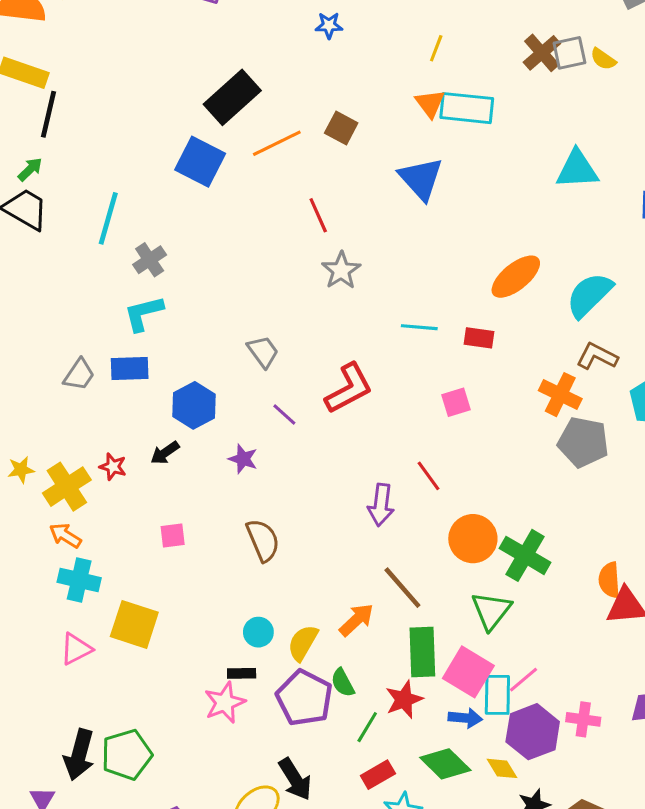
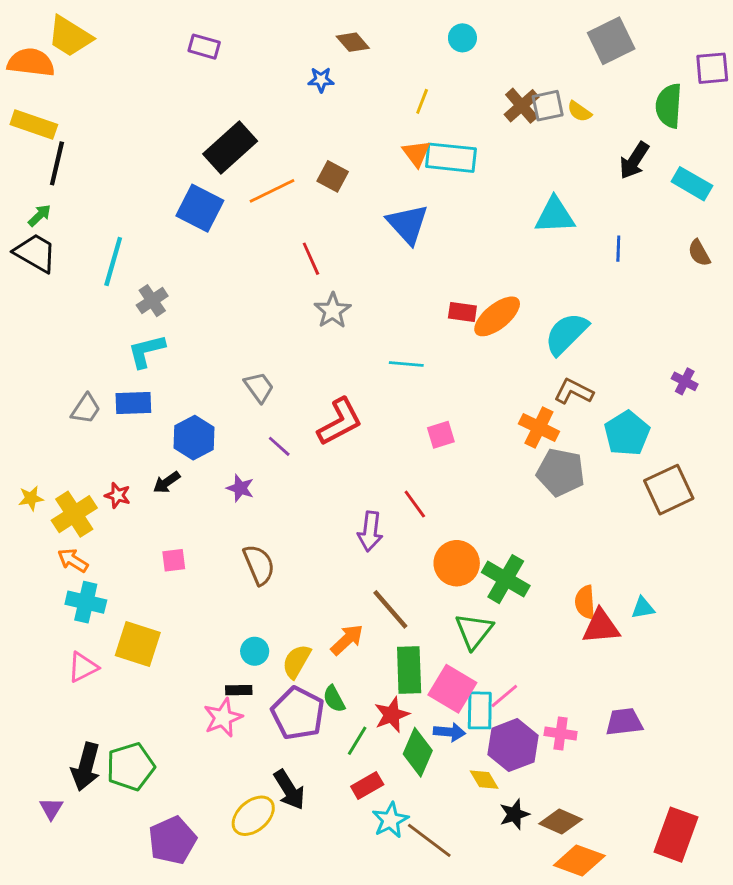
red rectangle: (479, 338) -> (462, 312), moved
green diamond: (445, 764) -> (418, 752), moved, turned 69

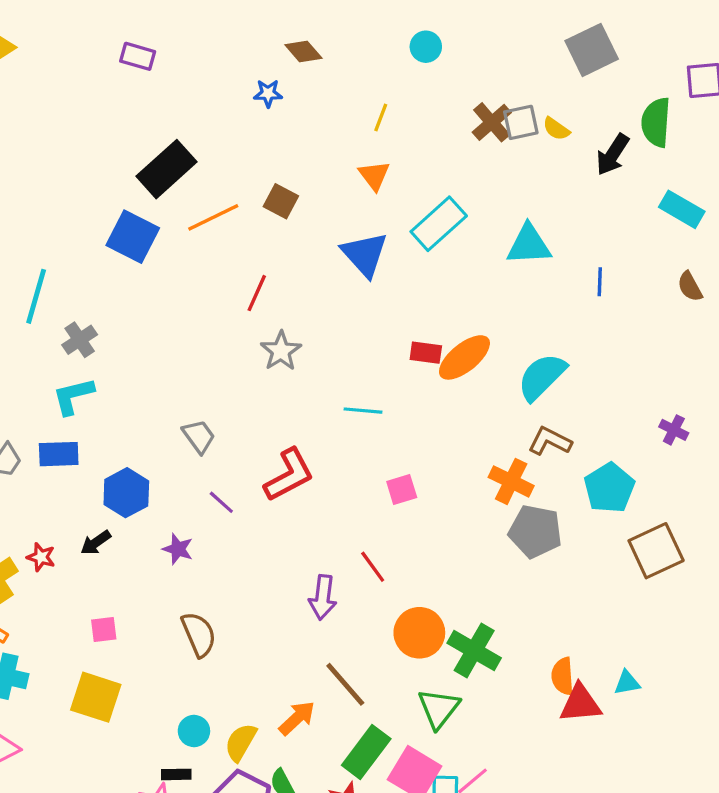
cyan rectangle: (451, 158) -> (439, 224), moved, turned -48
black arrow: (634, 161) -> (613, 155), moved
red line: (311, 259) -> (257, 293), turned 48
yellow square: (138, 644) -> (96, 697), moved
green rectangle: (409, 670) -> (366, 752), turned 39

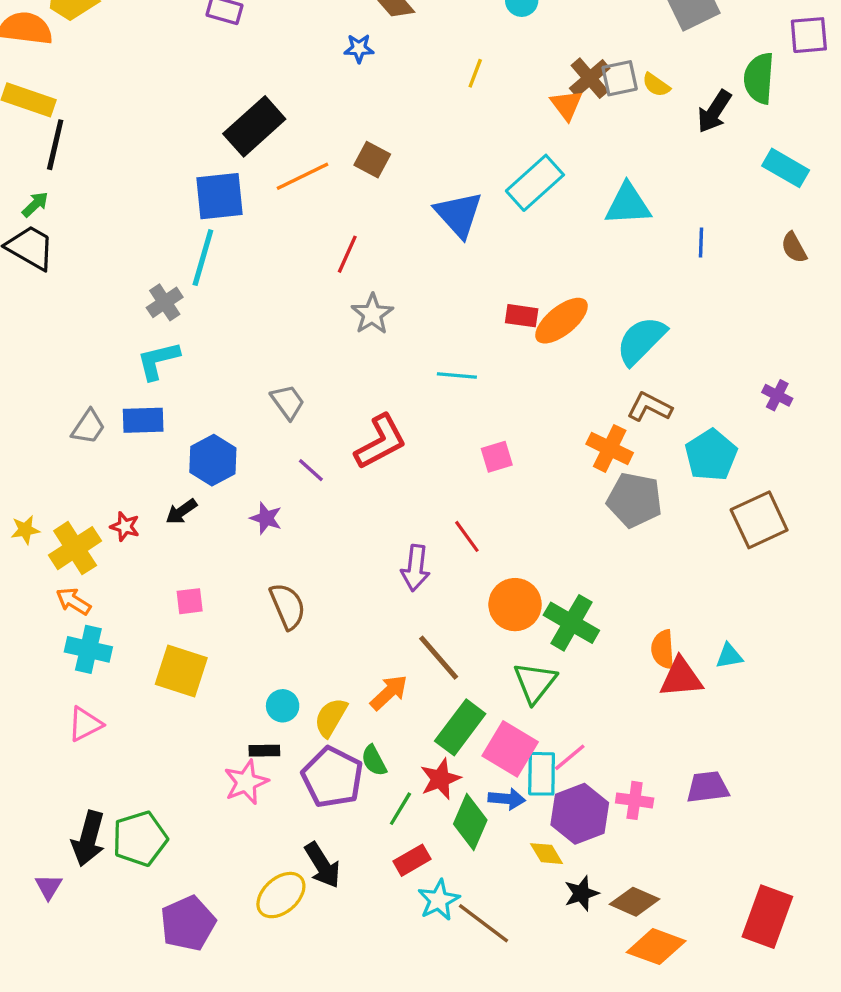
orange triangle: (374, 175) -> (566, 105), moved
blue square: (133, 237) -> (219, 196), turned -33
cyan line: (36, 296) -> (203, 258), moved

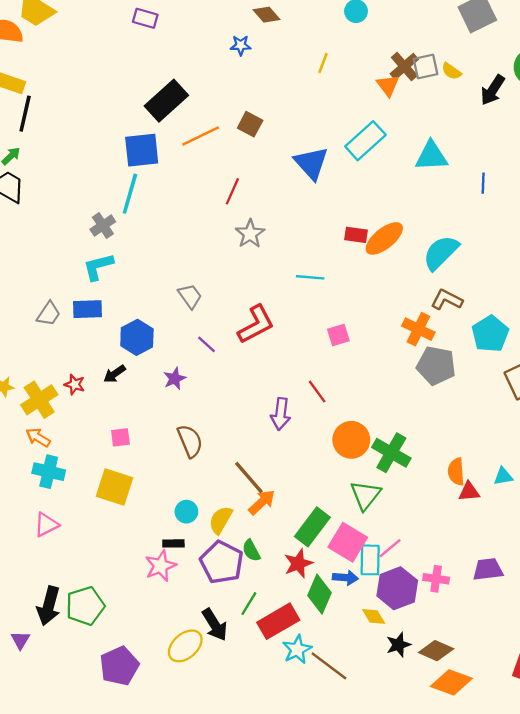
purple star: (266, 518) -> (175, 379), turned 30
brown line: (439, 658) -> (249, 478), moved
red triangle: (681, 678) -> (469, 492), size x0.7
green line: (400, 809) -> (249, 604), moved
red rectangle: (412, 860) -> (278, 621), size x1.6

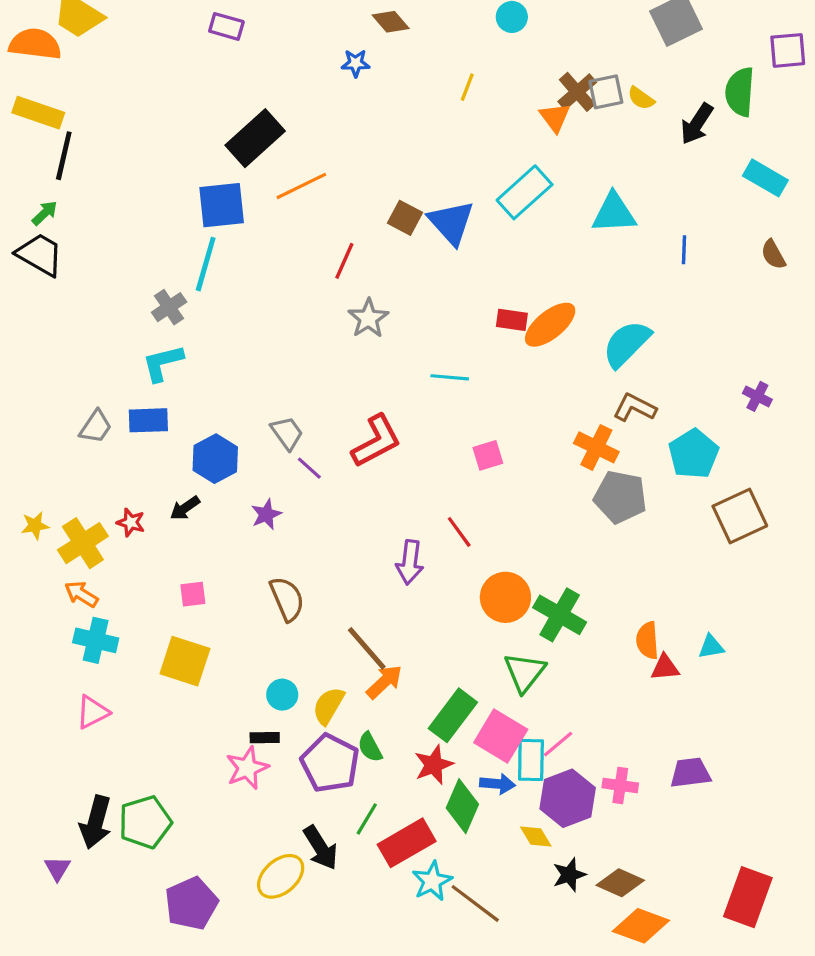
brown square: (250, 124) -> (405, 218), moved
gray trapezoid: (190, 296) -> (287, 433), moved

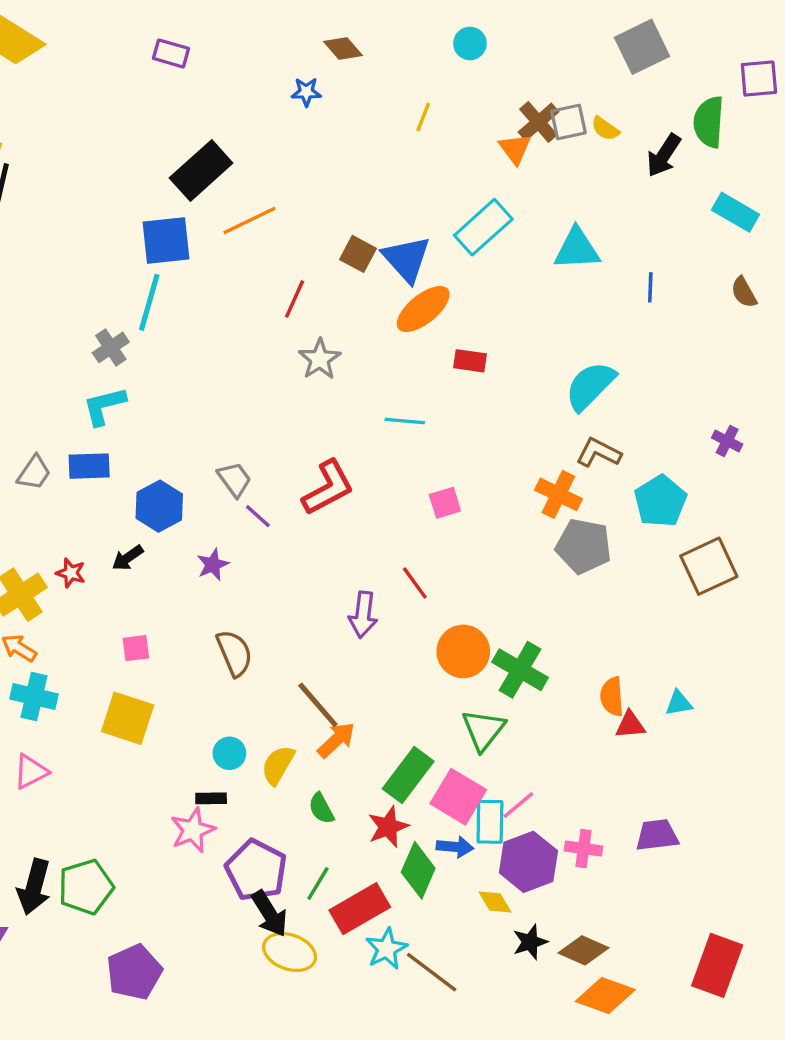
orange ellipse: (550, 325) -> (423, 309), moved
purple pentagon: (330, 763) -> (256, 870), moved
yellow ellipse: (281, 876) -> (290, 952), moved, turned 60

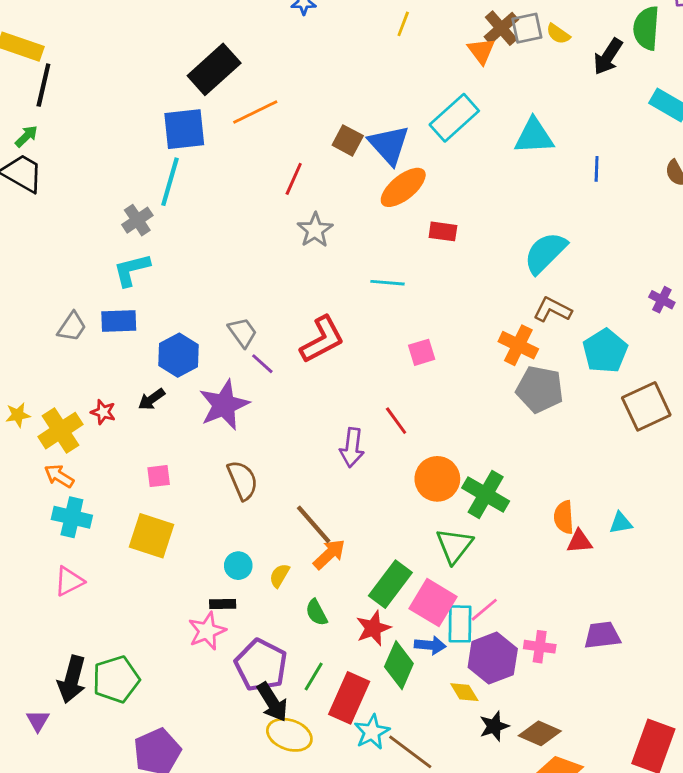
purple star: (213, 565) -> (224, 405), size x1.8
yellow semicircle: (278, 765) -> (279, 576), size x0.7
red rectangle: (360, 909) -> (349, 698), turned -36

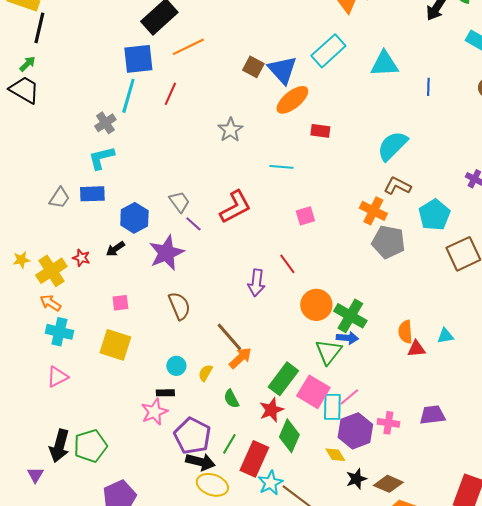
red line: (294, 179) -> (170, 94), moved
blue arrow: (430, 645) -> (347, 338), moved
black arrow: (272, 702) -> (200, 462), turned -44

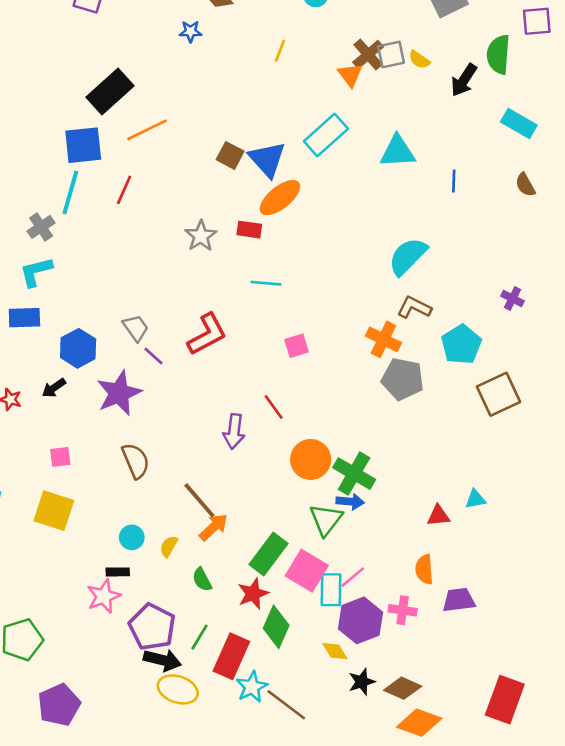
red rectangle: (320, 131) -> (249, 230), moved
orange semicircle: (405, 332) -> (424, 569), moved

